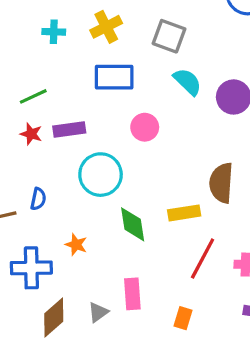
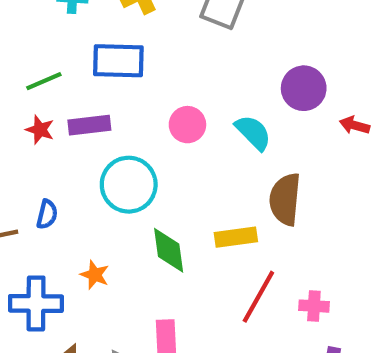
blue rectangle: (114, 77) -> (118, 61), moved
cyan semicircle: (188, 82) -> (253, 133), moved

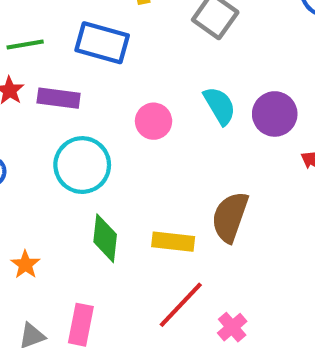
cyan semicircle: (253, 133) -> (220, 106), moved
orange star: (95, 275) -> (25, 265), moved
pink cross: (314, 306) -> (232, 327), turned 32

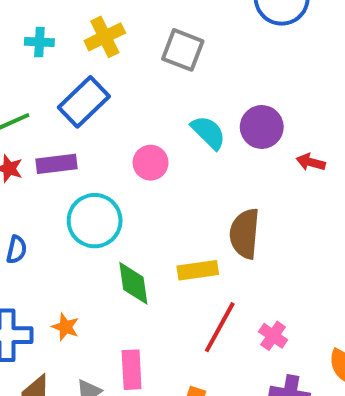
blue rectangle: (102, 43) -> (84, 102), turned -45

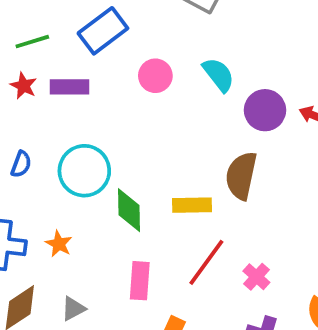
purple circle: (262, 127) -> (265, 110), moved
pink circle: (151, 163) -> (155, 76), moved
cyan circle: (95, 221) -> (84, 171), moved
pink rectangle: (132, 370) -> (140, 281), moved

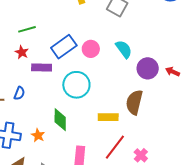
blue rectangle: (103, 31) -> (64, 47), moved
purple rectangle: (69, 87) -> (42, 67), moved
cyan circle: (84, 171) -> (76, 85), moved
green diamond: (129, 210) -> (60, 120), moved

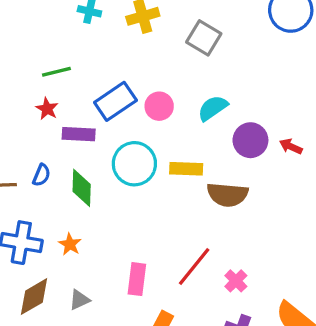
cyan semicircle: (124, 49) -> (213, 108), turned -90
brown semicircle: (134, 102) -> (227, 195), turned -100
yellow rectangle: (108, 117) -> (186, 169), moved
green diamond: (60, 120) -> (82, 188), moved

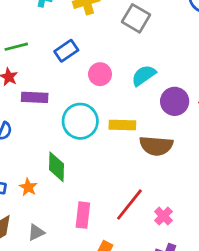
blue rectangle: (115, 101) -> (66, 51), moved, size x0.7
green diamond: (82, 188) -> (56, 167), moved

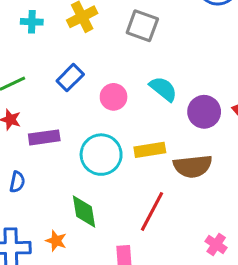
cyan semicircle: (144, 75) -> (163, 89), turned 85
red line: (129, 205) -> (152, 211), moved

